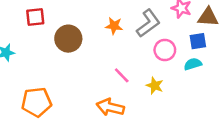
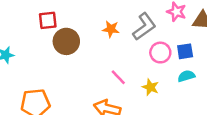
red square: (35, 17) -> (48, 20), moved
blue square: (198, 41) -> (185, 51), moved
cyan semicircle: (193, 64) -> (186, 76), moved

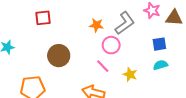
brown circle: (66, 41) -> (59, 56), moved
pink circle: (160, 53) -> (111, 45), moved

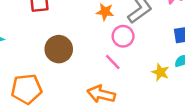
yellow star: (130, 74) -> (160, 72), moved

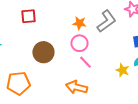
pink circle: (123, 36) -> (79, 43), moved

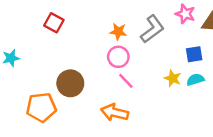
red square: (28, 16) -> (54, 23), turned 35
brown circle: (43, 52) -> (70, 83), moved
yellow star: (122, 70) -> (173, 78), moved

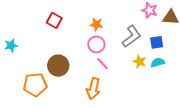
red square: (54, 23) -> (54, 20), moved
gray L-shape: (152, 29) -> (132, 36), moved
orange arrow: (115, 112) -> (93, 89), turned -90

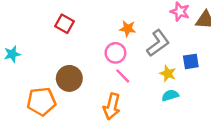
orange star: (96, 24) -> (128, 29), moved
blue square: (157, 42) -> (191, 61), moved
cyan semicircle: (158, 63) -> (170, 95), moved

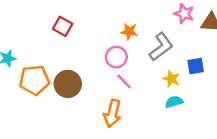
orange pentagon: (41, 101) -> (34, 80), moved

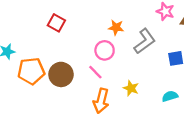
yellow star: (171, 79) -> (131, 88), moved
pink line: (124, 81) -> (95, 72), moved
cyan semicircle: (174, 102) -> (170, 96), moved

